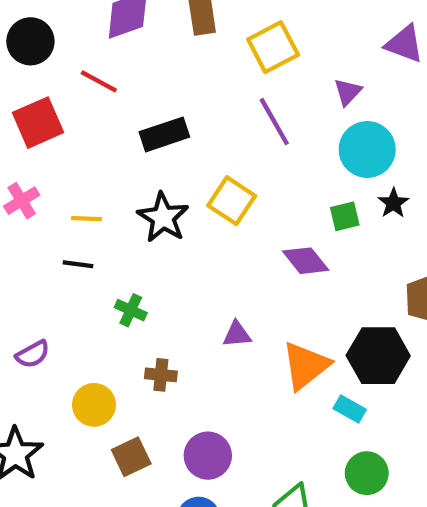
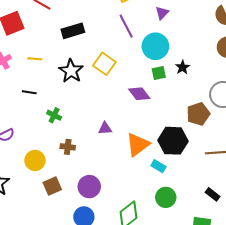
cyan circle: (367, 149) -> (155, 46), moved
yellow line: (86, 219) -> (35, 59), moved

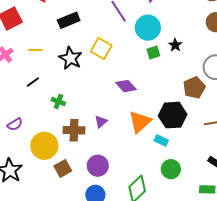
black line: (29, 92) -> (33, 82), turned -40
purple diamond: (139, 94) -> (126, 86), moved
purple triangle: (105, 128) -> (101, 122), moved, turned -32
brown cross: (68, 147) -> (74, 130), size x1.5
yellow circle: (35, 160) -> (44, 146), size x1.4

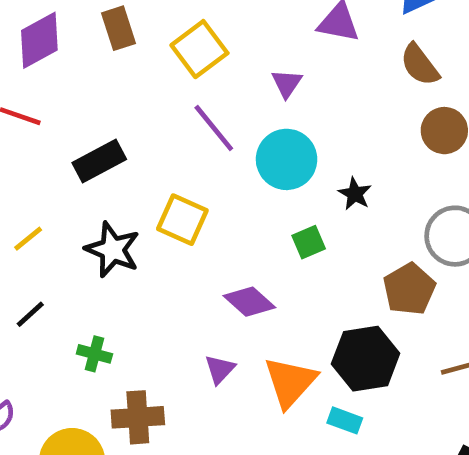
yellow line: (35, 50) -> (28, 239), turned -32
green square: (153, 52) -> (309, 242), moved
purple triangle: (101, 122) -> (220, 369), moved

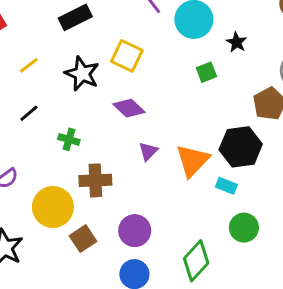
purple diamond: (249, 302) -> (129, 108), moved

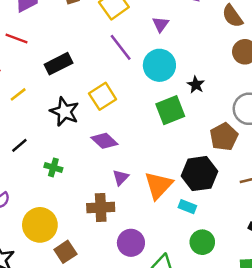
yellow square: (127, 56) -> (103, 96), turned 32
yellow line: (29, 65) -> (18, 94), moved
green square: (206, 72) -> (170, 110), size x1.6
brown cross: (95, 180) -> (101, 208), moved
purple circle: (135, 231) -> (131, 243), moved

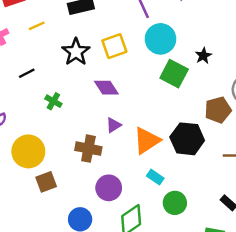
cyan circle: (159, 65) -> (161, 39), moved
green square: (170, 110) -> (174, 74), turned 36
cyan rectangle: (187, 207) -> (155, 177), moved

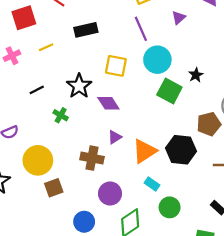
yellow square: (114, 46) -> (116, 66), turned 30
black star: (76, 52) -> (79, 86), moved

